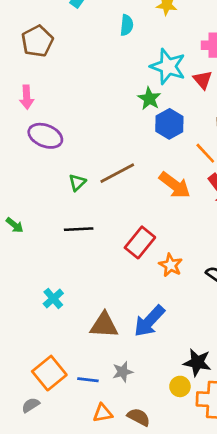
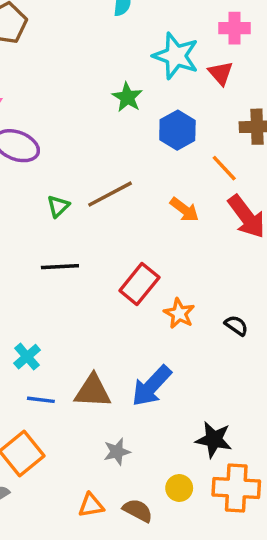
green star: (149, 98) -> (127, 97), moved
orange arrow: (175, 185) -> (184, 210), size x0.7
blue line: (88, 380) -> (41, 400), moved
yellow circle: (180, 386) -> (179, 488), moved

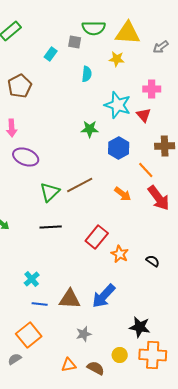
green star: (127, 97) -> (90, 129), turned -30
green triangle: (58, 206) -> (50, 192), size x1.5

